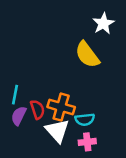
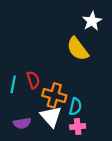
red semicircle: (37, 110) -> (33, 80), moved
purple semicircle: (19, 116) -> (22, 123), moved, turned -126
cyan semicircle: (85, 119) -> (75, 107), turned -70

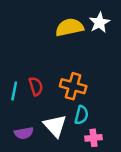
yellow semicircle: (78, 49) -> (69, 27), moved, turned 115
orange cross: (54, 95) -> (73, 86), moved
pink cross: (78, 127) -> (93, 138), moved

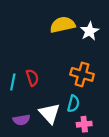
white star: (99, 23) -> (90, 31), moved
orange cross: (73, 86) -> (82, 74), moved

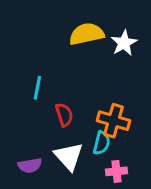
orange cross: (82, 74) -> (114, 121), moved
red semicircle: (32, 78) -> (64, 115), moved
cyan line: (13, 82) -> (37, 88), moved

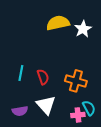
cyan line: (37, 88) -> (21, 73), moved
cyan semicircle: (102, 143) -> (89, 108), moved, turned -42

